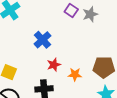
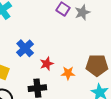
blue cross: (42, 40) -> (25, 48), moved

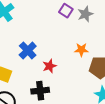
orange star: (68, 73) -> (81, 50), moved

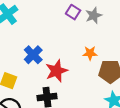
red star: (50, 66) -> (56, 71), size x1.5

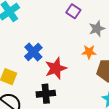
gray star: (94, 15) -> (97, 29), moved

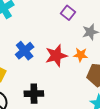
red star: (56, 68) -> (56, 56), moved

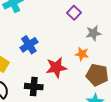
red star: (56, 56) -> (56, 67), moved

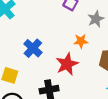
orange star: (82, 54) -> (81, 41), moved

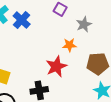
blue cross: (33, 48) -> (22, 20), moved

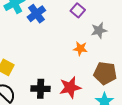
red star: (56, 66) -> (70, 87), moved

